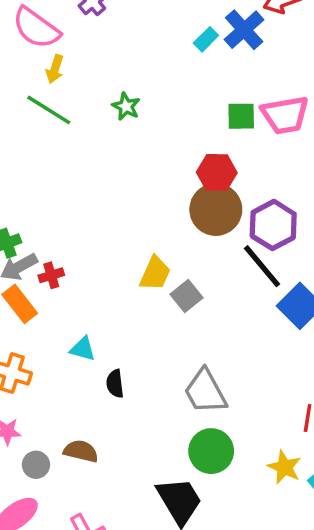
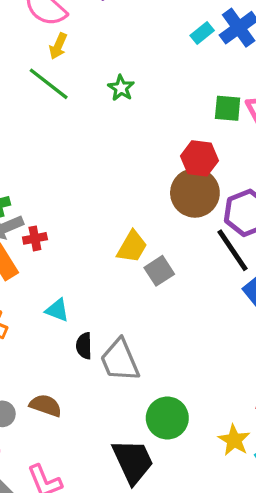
gray trapezoid: (205, 392) -> (120, 360), moved

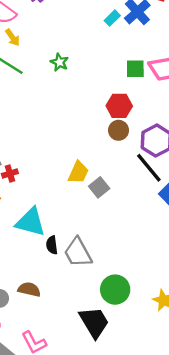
yellow arrow: (58, 46) -> (13, 38), turned -54
brown circle: (195, 193) -> (119, 130), size x0.6
cyan triangle: (57, 310) -> (31, 222), size x1.8

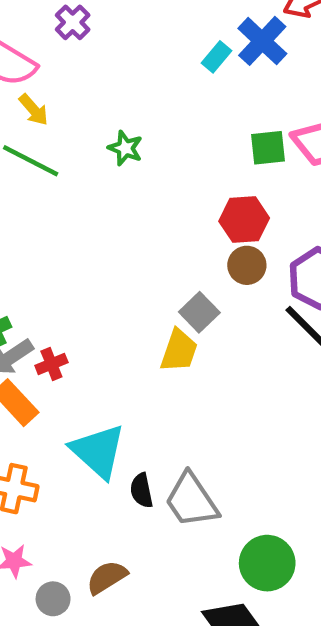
gray square: (99, 187) -> (199, 312), moved
cyan triangle: (31, 222) -> (98, 451), turned 32
brown semicircle: (29, 289) -> (107, 577), turned -40

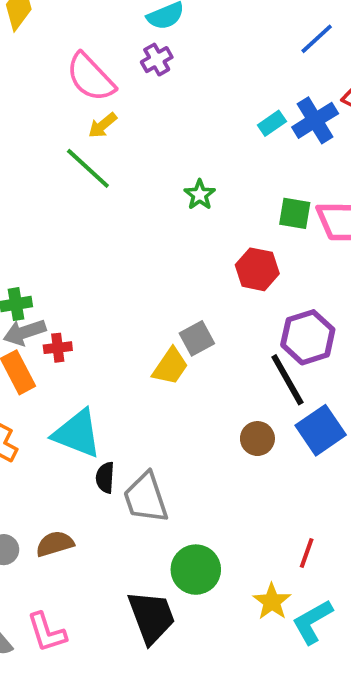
yellow arrow: (34, 110) -> (103, 125), turned 76
green star: (125, 148) -> (200, 195), moved
brown circle: (247, 265) -> (257, 439), moved
cyan triangle: (98, 451) -> (77, 434), turned -36

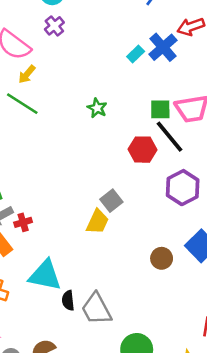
black line: (287, 380) -> (169, 137), moved

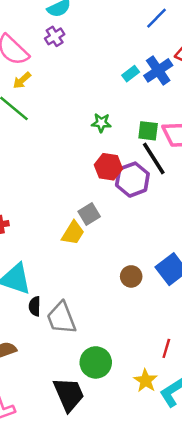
green star: (97, 108) -> (101, 123), moved, turned -30
red hexagon: (142, 150) -> (108, 167), moved
purple hexagon: (183, 188) -> (132, 180), moved

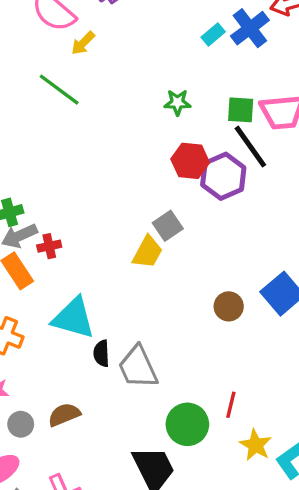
yellow arrow: (22, 80) -> (83, 43), moved
red line: (166, 348) -> (231, 405), moved

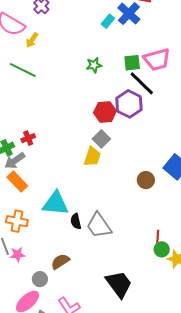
red hexagon: (190, 161) -> (105, 112), moved
red cross: (49, 246) -> (28, 138), moved
gray circle: (21, 424) -> (40, 279), moved
green circle: (187, 424) -> (162, 249), moved, size x0.6

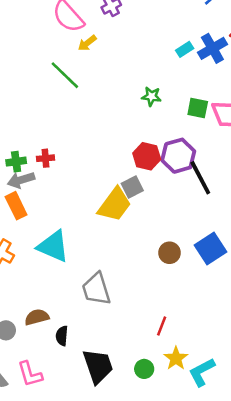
black line: (142, 83) -> (200, 178), moved
yellow trapezoid: (92, 157) -> (115, 205), size x1.4
black semicircle: (76, 221) -> (62, 336), moved
green circle: (162, 249) -> (144, 369), moved

